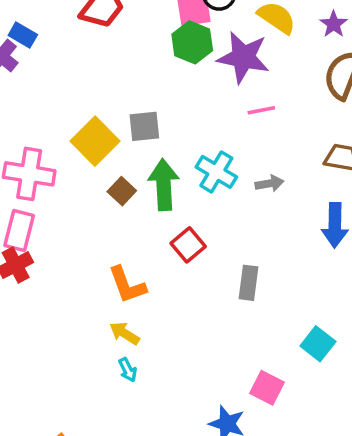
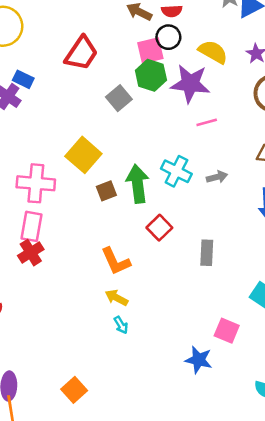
gray square: (144, 126) -> (119, 98), moved, turned -30
brown square: (122, 191) -> (106, 191), turned 30

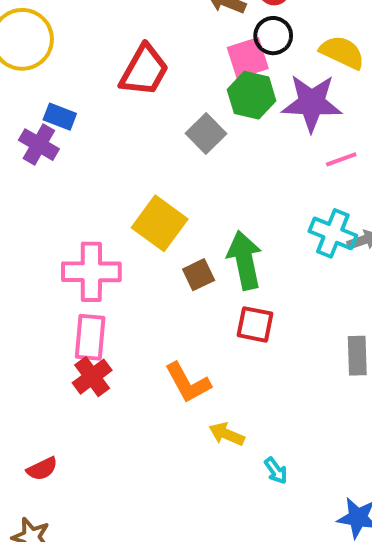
cyan cross: (176, 171) -> (333, 233), moved
red square: (159, 228) -> (255, 324), moved, turned -30
orange L-shape: (116, 261) -> (188, 383), moved
cyan arrow: (121, 325) -> (276, 471), moved

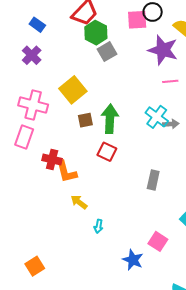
green hexagon: (252, 95) -> (96, 33), moved
purple cross: (39, 145) -> (32, 55), moved
red cross: (92, 377) -> (52, 159), moved, turned 36
cyan arrow: (276, 471) -> (99, 226), turned 32

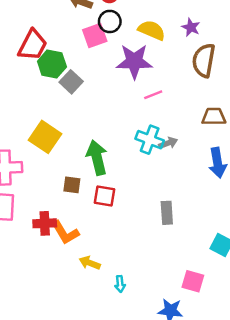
brown square: (85, 120) -> (72, 185), moved, turned 35

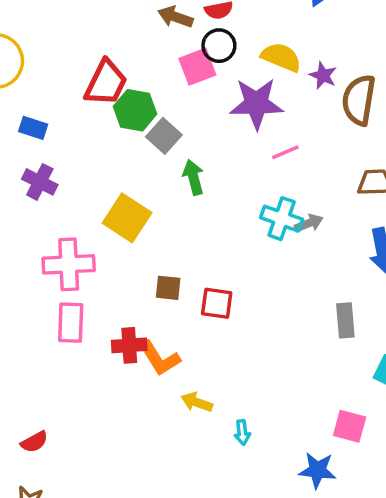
purple star: (191, 27) -> (323, 75), moved
green arrow: (97, 158) -> (193, 177), moved, size x0.7
gray rectangle: (167, 213) -> (345, 320), moved

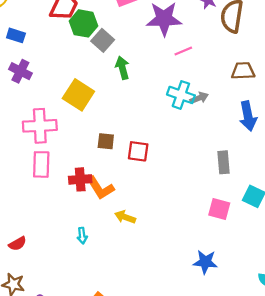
pink square: (350, 426) -> (219, 209), moved
cyan arrow: (242, 432) -> (82, 236), moved

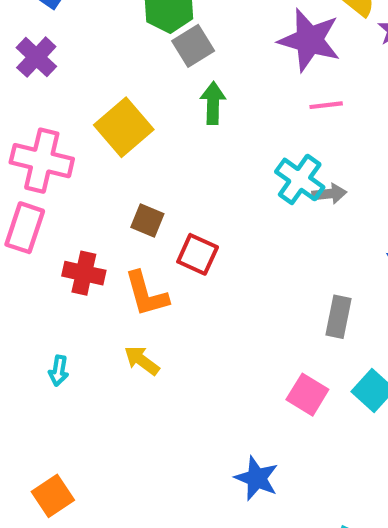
orange L-shape: (100, 188) -> (146, 294), moved

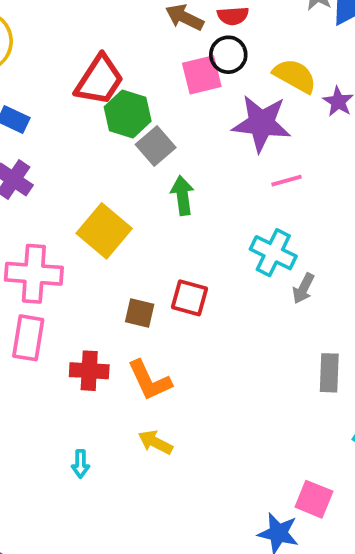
gray arrow: (329, 194) -> (303, 288), moved, turned 132
red square: (198, 254) -> (189, 298), moved
pink square: (307, 395) -> (314, 499), moved

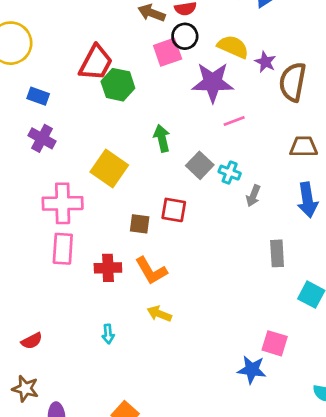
gray square: (156, 146) -> (200, 165), moved
cyan cross: (273, 253) -> (230, 173), size x0.7

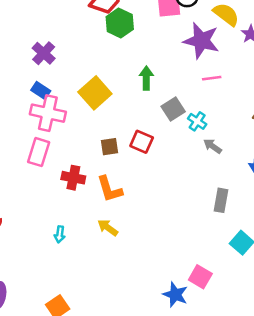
blue rectangle: (38, 96) -> (41, 90), moved
gray arrow: (253, 196) -> (213, 146), turned 90
brown square: (140, 224) -> (110, 147), turned -30

